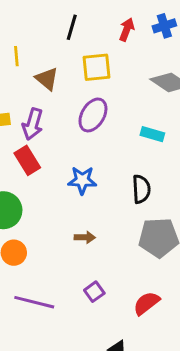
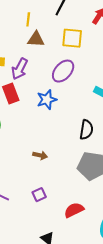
yellow line: (16, 56) -> (28, 19), moved
brown triangle: (47, 79) -> (36, 39), turned -48
blue star: (82, 180) -> (47, 100), moved, turned -30

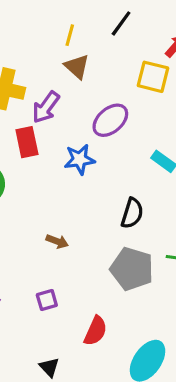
yellow square: (72, 38) -> (153, 77), moved
brown triangle: (36, 39) -> (77, 67), turned 30
red semicircle: (74, 210) -> (95, 331), turned 132

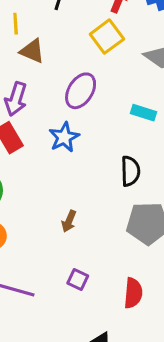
yellow square: (153, 77) -> (107, 37), turned -32
brown arrow: (57, 241) -> (69, 221), turned 110
purple square: (47, 300) -> (78, 280), turned -30

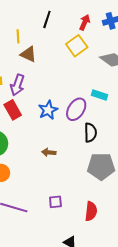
purple ellipse: (81, 91) -> (76, 109), moved
brown arrow: (69, 221) -> (49, 152), moved, turned 72
purple square: (78, 280) -> (55, 202), turned -32

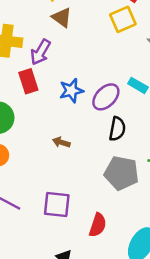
purple square: (55, 202) -> (57, 204), size x1.6

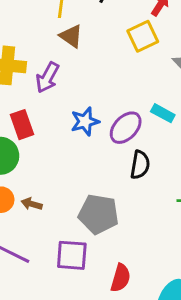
red rectangle: (28, 81) -> (22, 125), moved
brown arrow: (61, 142) -> (32, 204), moved
gray pentagon: (122, 173) -> (98, 214), moved

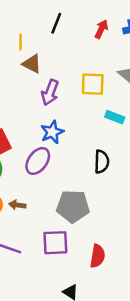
yellow square: (143, 36) -> (93, 84), moved, turned 35
purple arrow: (47, 77) -> (50, 92), moved
purple ellipse: (126, 128) -> (38, 161), moved

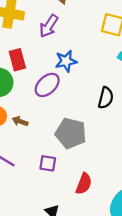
purple arrow: (50, 92) -> (49, 26), moved
purple square: (55, 243) -> (48, 163), size x0.7

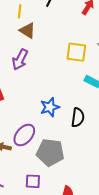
blue star: (66, 61) -> (50, 107), moved
purple ellipse: (47, 85) -> (24, 135), moved

